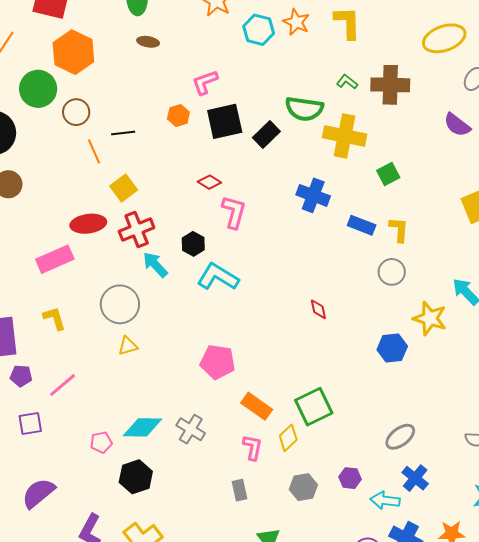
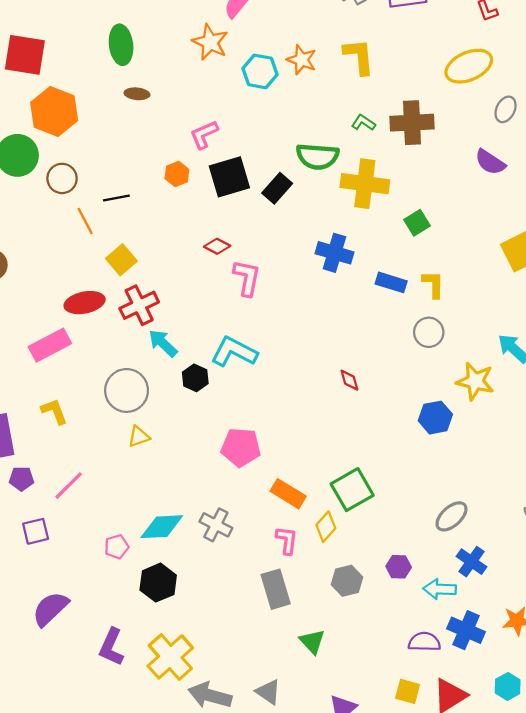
black hexagon: (193, 244) -> (195, 378), moved
gray rectangle: (239, 490) -> (276, 589), size x1.6

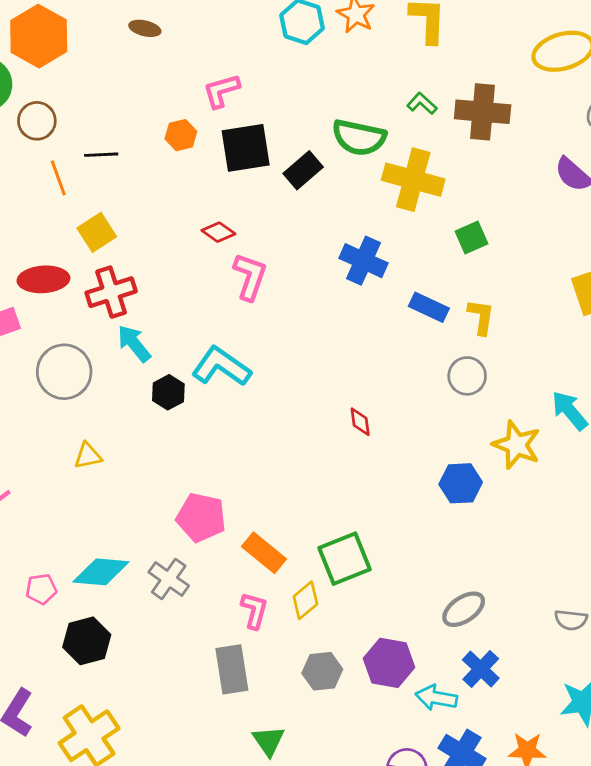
gray circle: (127, 390) -> (64, 372), moved
pink pentagon: (241, 447) -> (201, 517), moved
purple hexagon: (399, 567) -> (389, 663), size x1.6

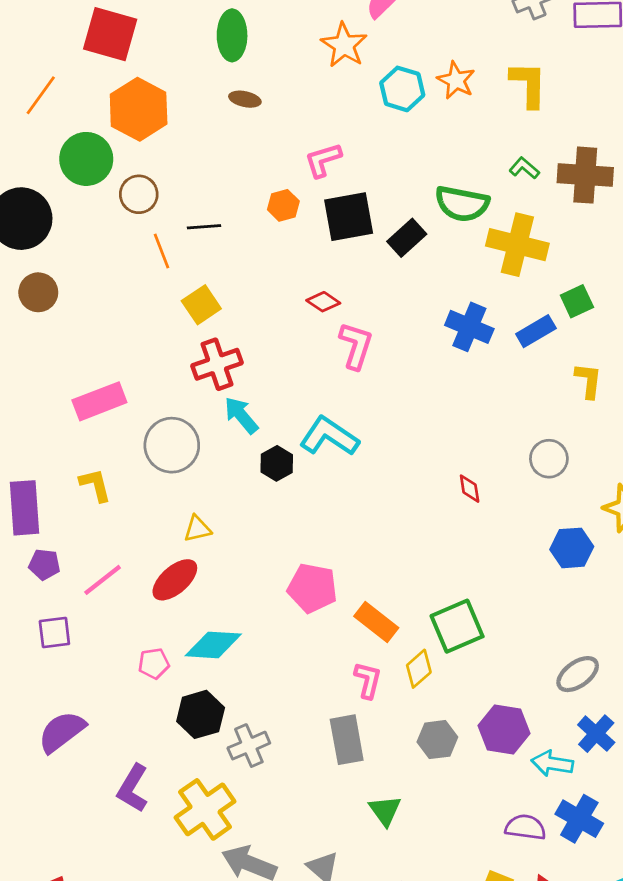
red ellipse: (43, 279) -> (175, 580), moved, turned -36
blue rectangle: (429, 307) -> (536, 331), moved, turned -54
gray circle: (467, 376) -> (549, 459), moved
gray cross: (169, 579) -> (249, 746), moved, turned 33

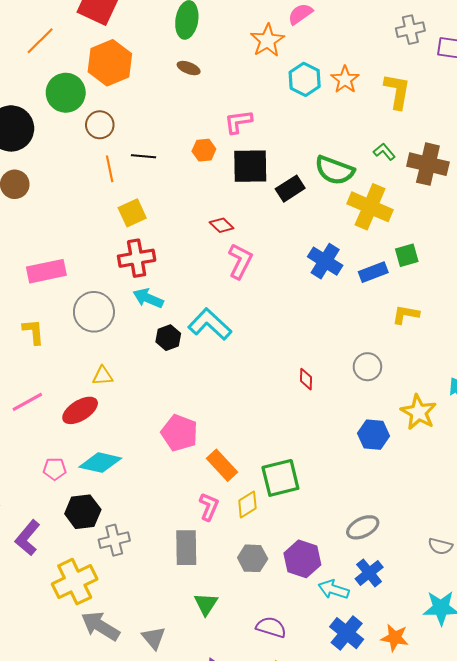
yellow L-shape: (588, 381) -> (406, 314), turned -96
cyan arrow: (241, 415) -> (148, 298), turned -36
purple L-shape: (133, 788) -> (28, 538), moved
purple semicircle: (525, 827) -> (271, 627), moved

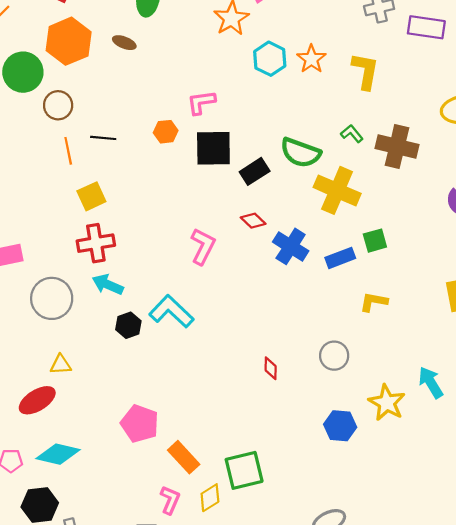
brown ellipse: (189, 68) -> (124, 43), moved
red diamond: (222, 225) -> (253, 221), moved

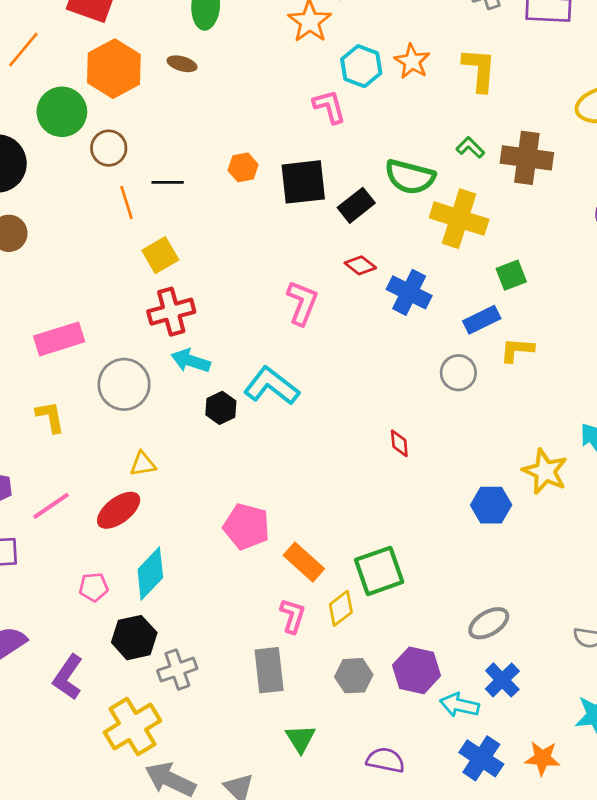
pink L-shape: (201, 102) -> (329, 107), moved, turned 88
blue rectangle: (340, 258) -> (482, 320), moved
gray circle: (334, 356) -> (458, 373), moved
cyan diamond: (58, 454) -> (150, 573), turned -54

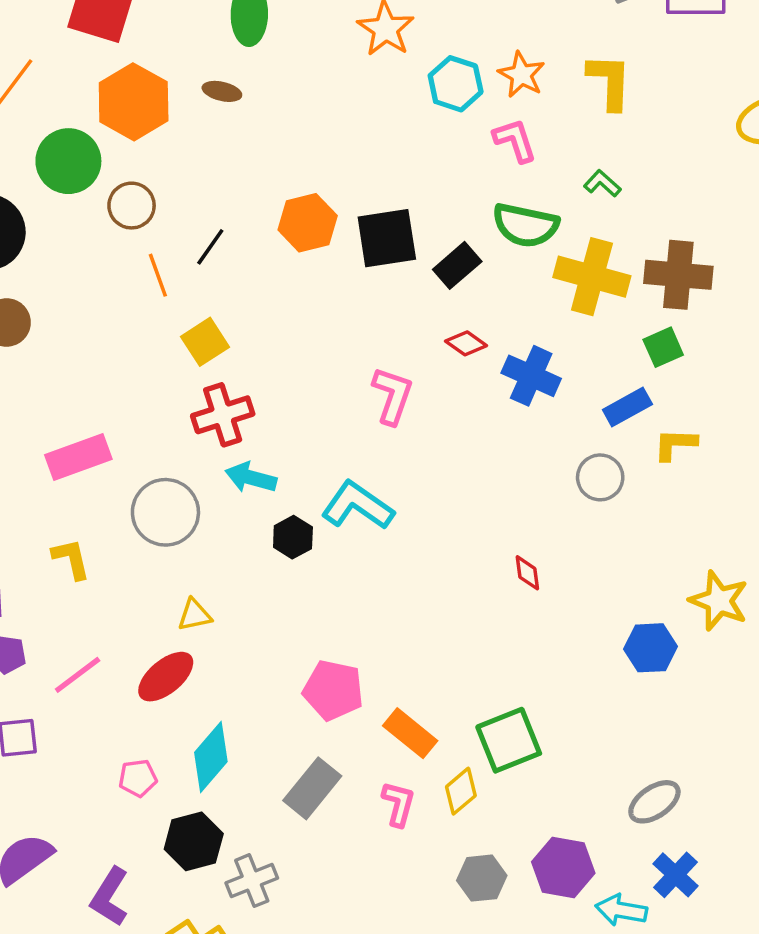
pink L-shape: (329, 107) -> (515, 140), moved
brown cross: (527, 158) -> (678, 275), moved
orange hexagon: (243, 167) -> (308, 223), size x1.5
black line: (168, 182) -> (210, 247), turned -52
gray rectangle: (269, 670) -> (312, 788), moved, turned 48

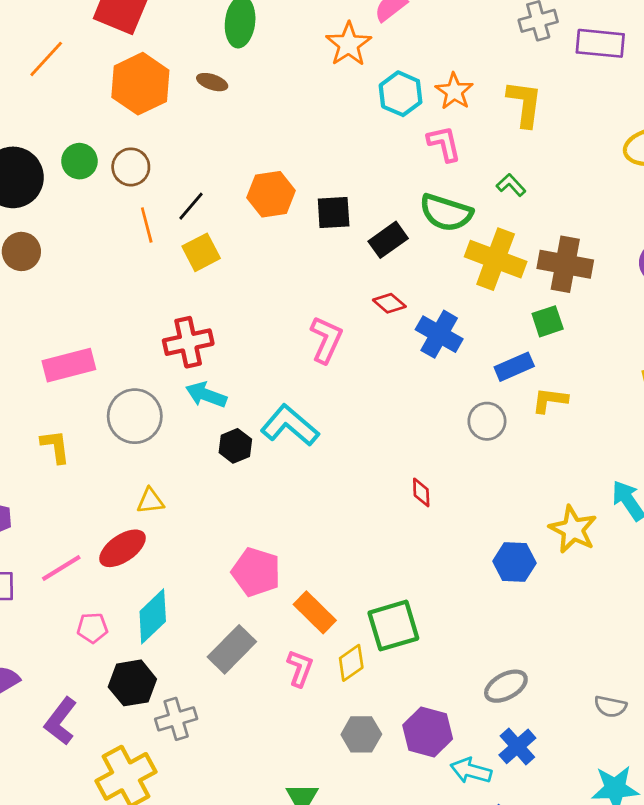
green circle: (68, 161) -> (79, 161), moved, size x0.7
black square: (387, 238) -> (334, 213), size x0.7
yellow square: (205, 342) -> (201, 252), moved
pink line: (78, 675) -> (61, 568), moved

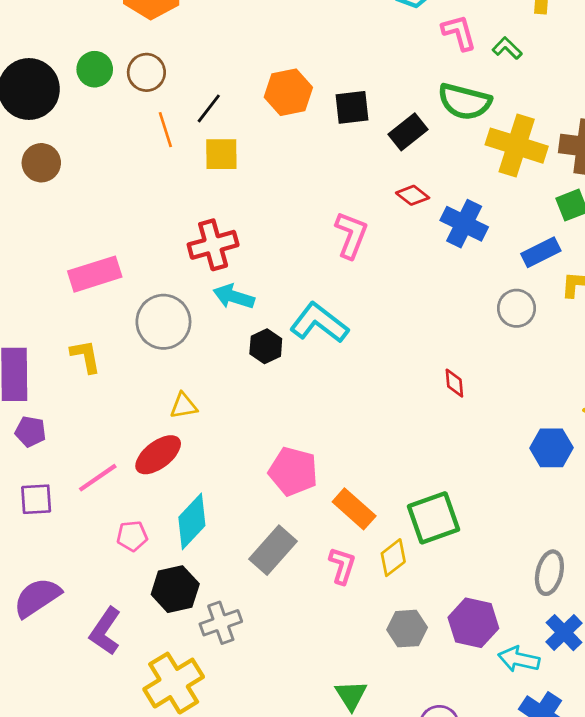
green L-shape: (511, 185) -> (507, 48), moved
yellow square: (201, 252) -> (221, 154), turned 30
gray ellipse: (506, 686) -> (549, 573), turned -45

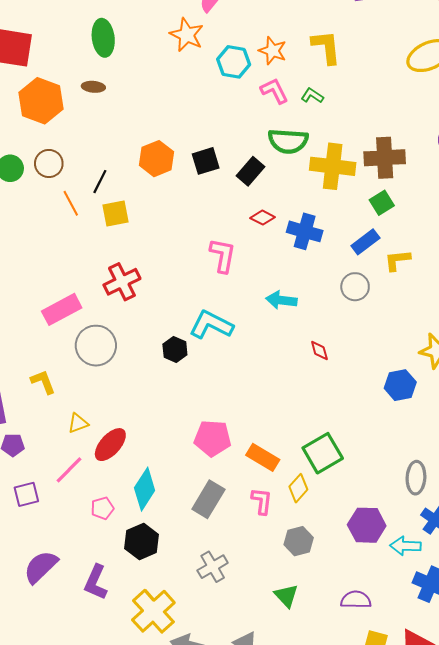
pink rectangle: (95, 274) -> (62, 309), moved
cyan arrow: (234, 297) -> (281, 300), moved
yellow triangle: (184, 406) -> (78, 423), moved
gray cross: (221, 623) -> (213, 567), moved
gray hexagon: (407, 629) -> (299, 541), moved

